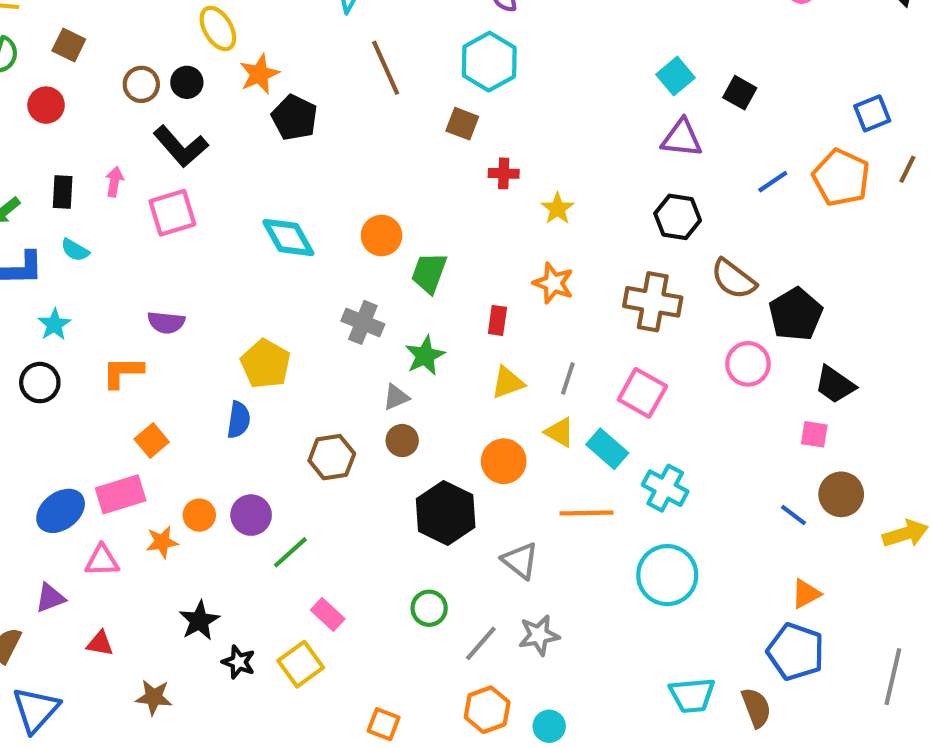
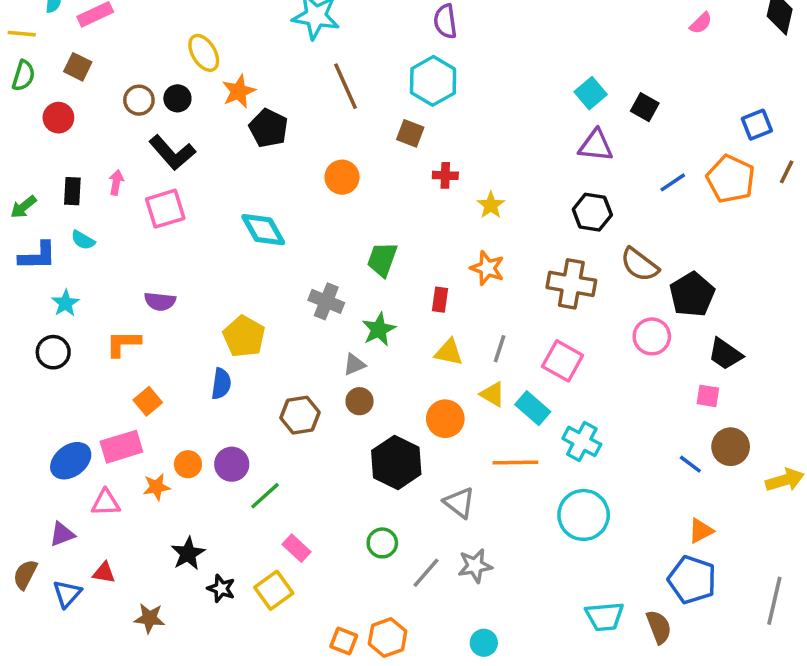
orange circle: (381, 236) -> (342, 177), moved
yellow triangle: (508, 383) -> (449, 352), turned 32
blue triangle: (36, 710) -> (67, 594), moved, size x0.7
orange hexagon: (487, 710) -> (388, 637), moved

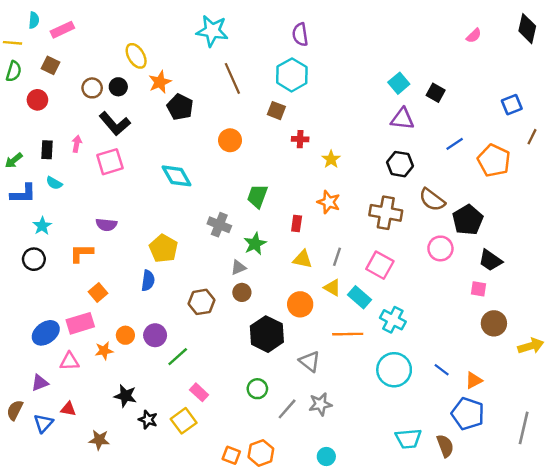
orange pentagon: (731, 179) -> (494, 160), moved
blue line: (690, 464) -> (442, 370), moved
black star: (188, 553) -> (125, 396), turned -30

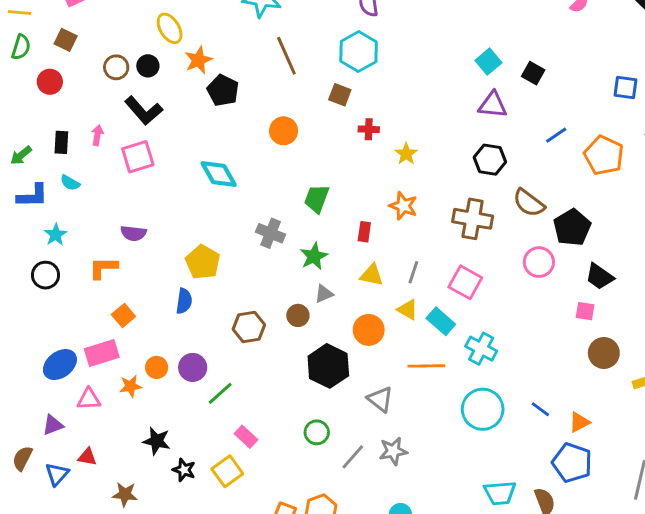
blue square: (512, 105) -> (625, 88), turned 30
gray triangle: (238, 267) -> (324, 294), moved

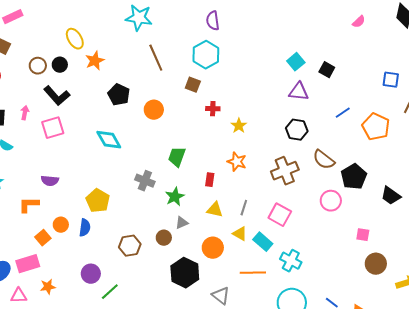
black pentagon: (223, 90) -> (119, 95), moved
brown cross: (473, 219) -> (285, 171), turned -32
black trapezoid: (599, 277) -> (391, 196), moved
orange circle: (157, 367) -> (61, 225), moved

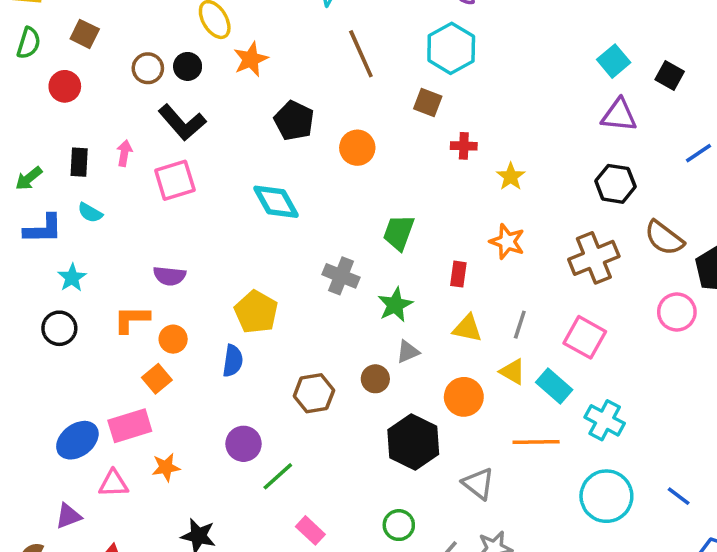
orange circle: (61, 225) -> (173, 339), moved

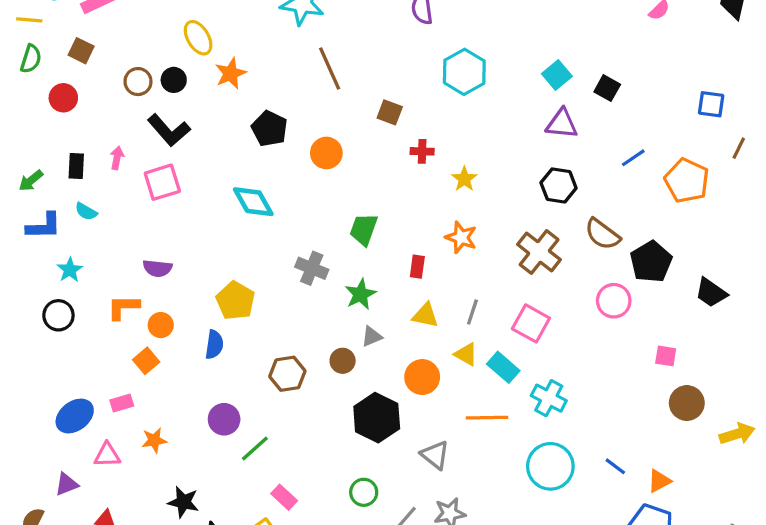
cyan hexagon: (451, 48) -> (464, 72), moved
brown cross: (594, 258) -> (539, 252), turned -30
pink rectangle: (130, 426) -> (122, 403), size x0.6

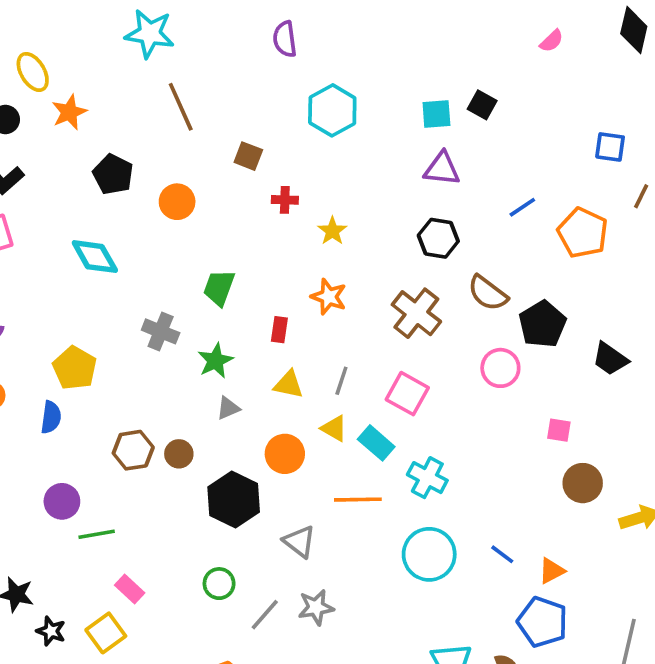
cyan square: (557, 75) -> (436, 114), turned 36
black square: (607, 88) -> (482, 105), moved
brown circle: (343, 361) -> (179, 454), moved
green line: (255, 448) -> (97, 534), turned 32

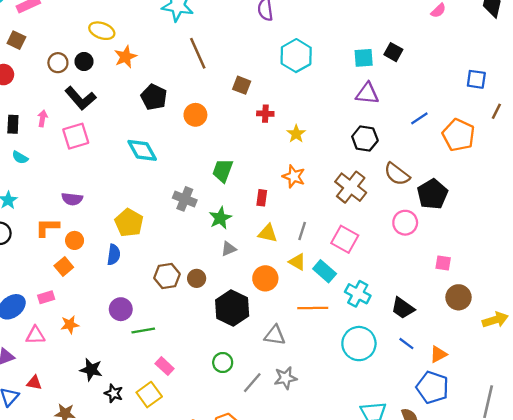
yellow ellipse: (33, 72) -> (102, 31), turned -40
black trapezoid: (610, 359) -> (403, 308), moved
gray triangle: (299, 542) -> (275, 335), turned -30

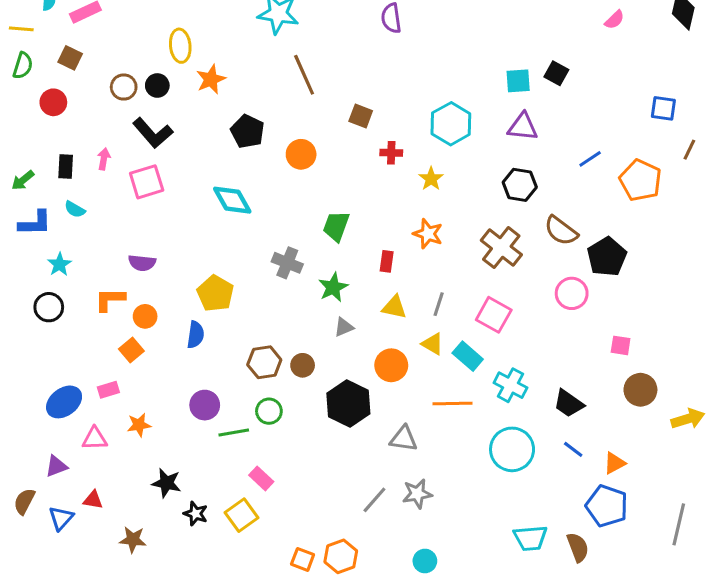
yellow ellipse: (102, 31) -> (180, 46), turned 65
cyan hexagon: (296, 56) -> (451, 124), moved
green circle: (223, 363) -> (269, 411), moved

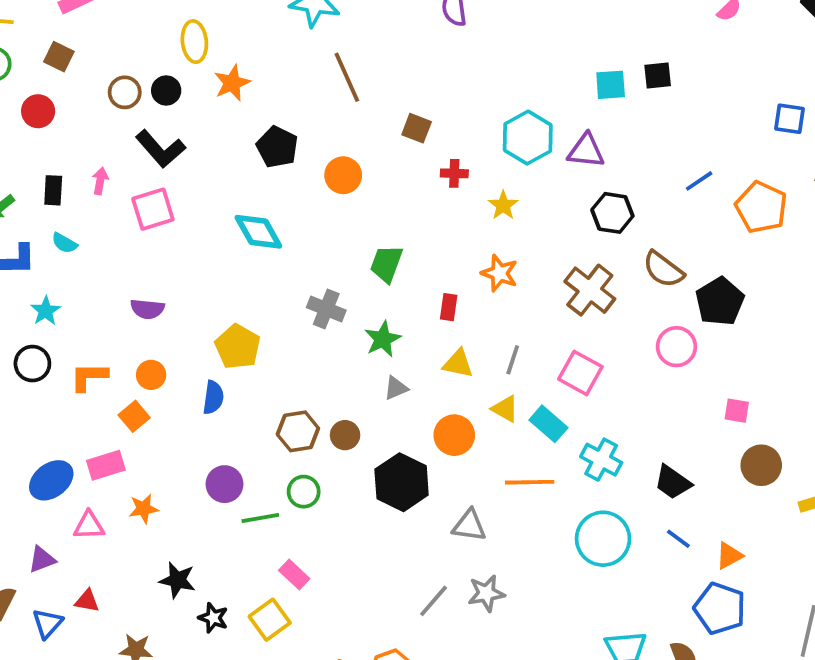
black square: (556, 73) -> (658, 75), turned -35
purple triangle: (523, 127) -> (586, 151), moved
orange L-shape: (110, 300) -> (89, 377), moved
pink rectangle: (108, 390) -> (106, 465), size x1.4

